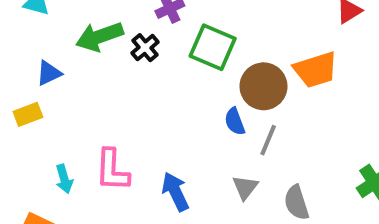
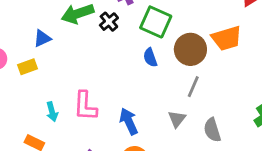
blue semicircle: (235, 121) -> (150, 58), moved

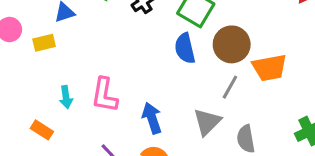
orange trapezoid: (227, 38) -> (269, 68), moved
blue semicircle: (150, 58) -> (185, 48), size x1.4
gray triangle: (177, 119) -> (207, 122), size x1.4

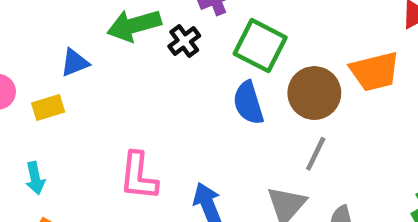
orange trapezoid: (269, 68) -> (375, 71), moved
cyan arrow: (66, 97) -> (35, 178), moved

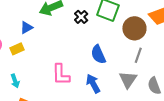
black cross: (184, 41) -> (81, 17), moved
blue semicircle: (248, 103) -> (98, 54), moved

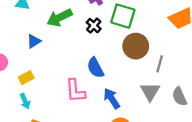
brown circle: (134, 28) -> (136, 46), moved
yellow rectangle: (17, 49) -> (26, 78), moved
blue semicircle: (98, 54) -> (95, 68), moved

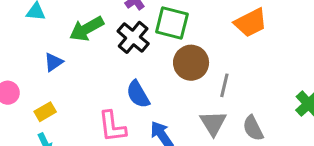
black cross: (94, 26) -> (133, 37), size x1.5

